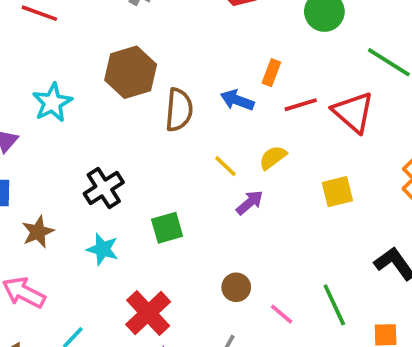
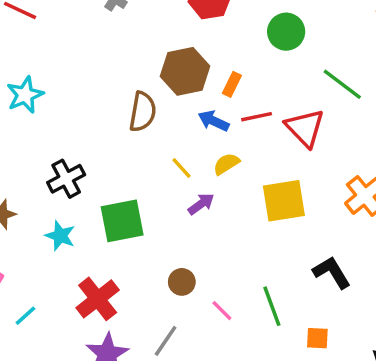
brown hexagon: (131, 72) -> (185, 71), moved
blue arrow: (237, 100) -> (213, 121), moved
yellow square: (337, 192) -> (284, 201), size x1.5
green square: (167, 228) -> (122, 221), size x1.5

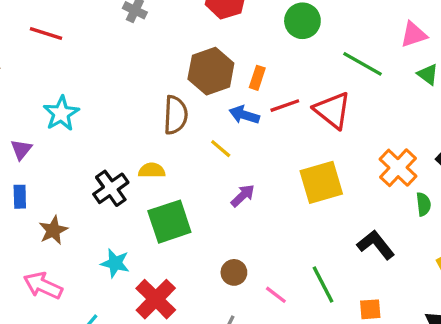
yellow semicircle: (226, 164) -> (152, 171), moved, turned 40
yellow line: (182, 168) -> (221, 149), moved
cyan star: (60, 236) -> (115, 263), moved

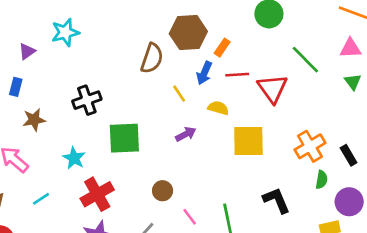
blue arrow: (244, 115) -> (204, 73), turned -100
yellow semicircle: (152, 171) -> (218, 108), moved

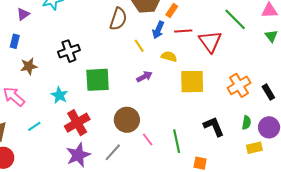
green semicircle: (322, 180) -> (246, 123), moved
brown circle: (163, 191) -> (127, 120), size x1.6

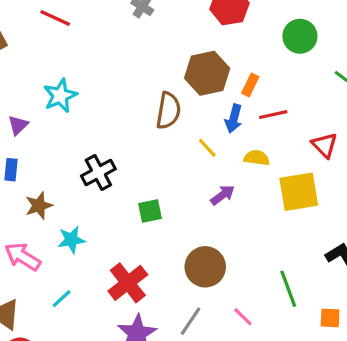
red triangle: (210, 41) -> (325, 145), moved, size x0.7
green square: (98, 80) -> (150, 211), size x0.6
cyan star: (59, 95) -> (71, 240), moved, turned -30
pink line: (148, 139) -> (243, 317), moved

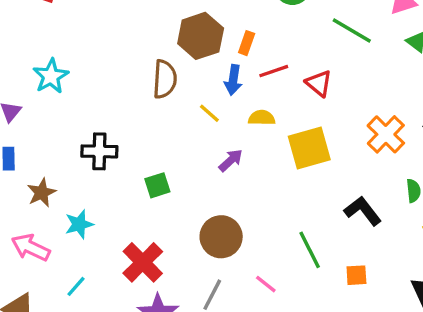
red triangle: (325, 145) -> (319, 83), moved
black cross: (98, 172) -> (99, 151), turned 36

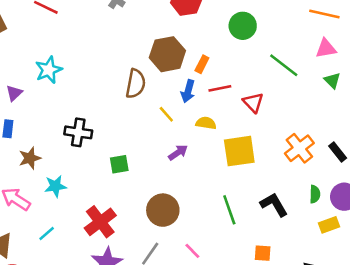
green line: (310, 250) -> (229, 210), moved

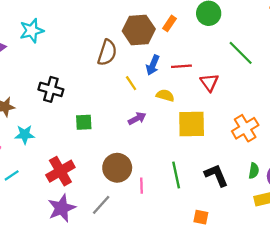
orange rectangle: (202, 64) -> (169, 23), moved
pink line: (192, 251) -> (141, 186), moved, turned 35

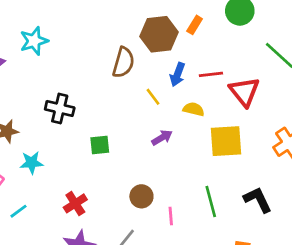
red triangle: (209, 82) -> (244, 92), size x1.4
brown circle: (117, 168) -> (141, 196), size x0.7
red cross: (60, 171) -> (75, 203), size x0.7

